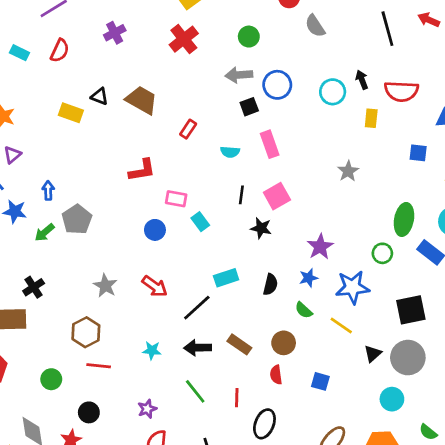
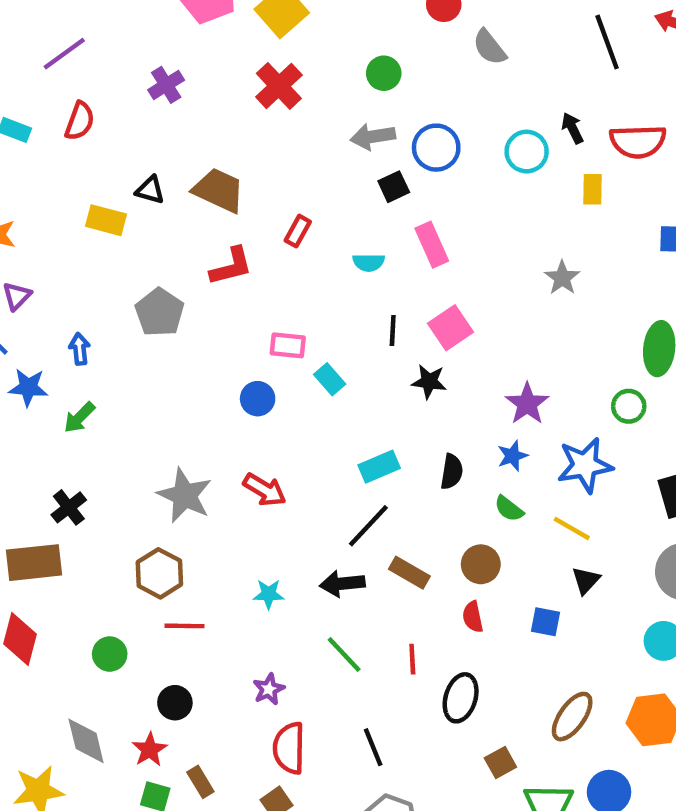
red L-shape: (142, 170) -> (231, 266), moved
gray pentagon: (77, 219) -> (159, 312), moved
gray star: (105, 286) -> (185, 495), size x1.4
black line: (197, 308) -> (368, 526), moved
black triangle: (373, 354) -> (586, 580), moved

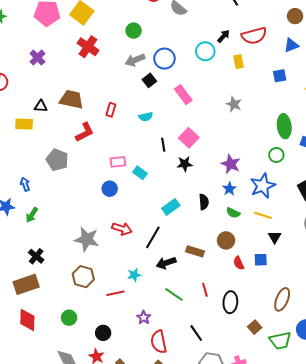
black arrow: (572, 128) -> (223, 36), turned 80
pink rectangle: (432, 245) -> (183, 95), moved
black line: (368, 526) -> (153, 237), moved
red semicircle: (473, 617) -> (239, 263), moved
red line: (185, 626) -> (115, 293), moved

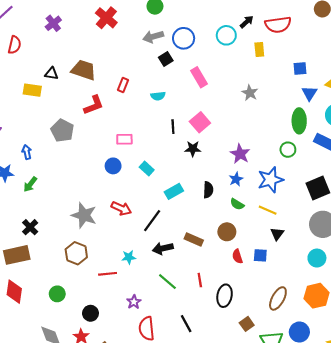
blue triangle: (291, 45) -> (309, 93), moved, turned -42
cyan rectangle: (140, 173) -> (147, 169), moved

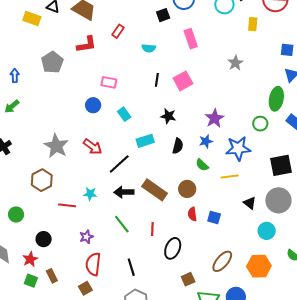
black star: (193, 149) -> (168, 116), moved
yellow line: (268, 210) -> (230, 176), turned -42
black triangle: (277, 234) -> (250, 203), moved, turned -40
brown rectangle: (194, 240) -> (155, 190), size x1.4

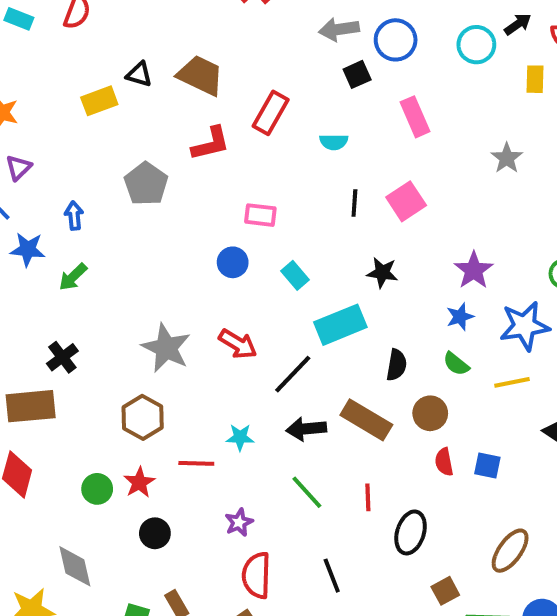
yellow rectangle: (32, 19) -> (99, 101), turned -36
red rectangle: (118, 31) -> (271, 113), size x1.5
cyan rectangle: (145, 141) -> (340, 325), size x1.4
black semicircle: (178, 146) -> (397, 365), moved
red star: (30, 259) -> (139, 482), moved

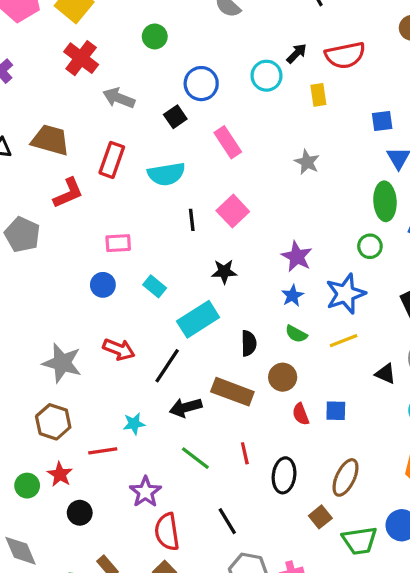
gray arrow: (339, 29) -> (119, 98), moved, turned 40
cyan semicircle: (334, 142) -> (166, 174), size x1.6
purple star: (239, 522) -> (145, 492), size x1.4
brown ellipse: (510, 551) -> (345, 477), moved

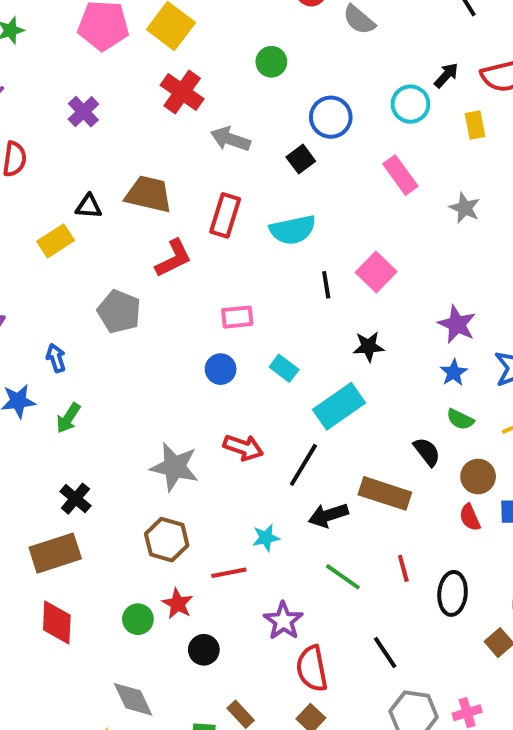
pink rectangle: (228, 142) -> (400, 175), moved
black semicircle: (249, 343) -> (427, 452), moved, turned -35
brown circle: (283, 377) -> (478, 477), moved

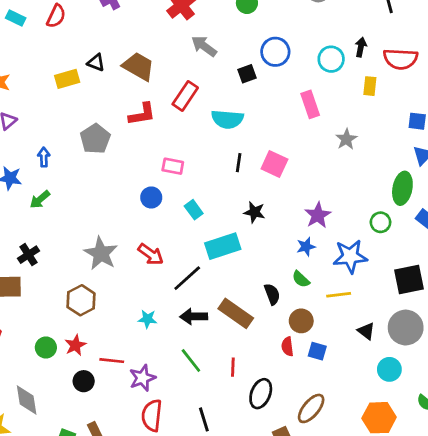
black arrow: (446, 75) -> (361, 47), turned -48
pink square: (376, 272) -> (274, 164), turned -36
red line: (229, 573) -> (112, 361), moved

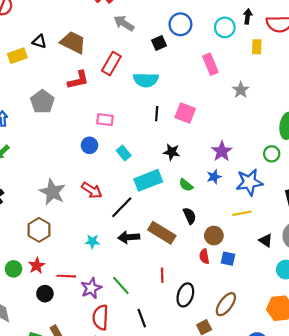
green semicircle: (301, 279) -> (186, 185), moved
green line: (191, 361) -> (121, 286), moved

